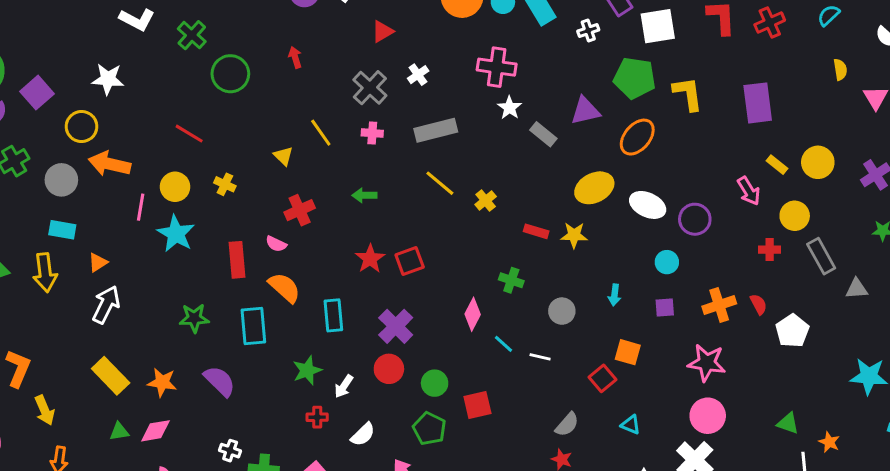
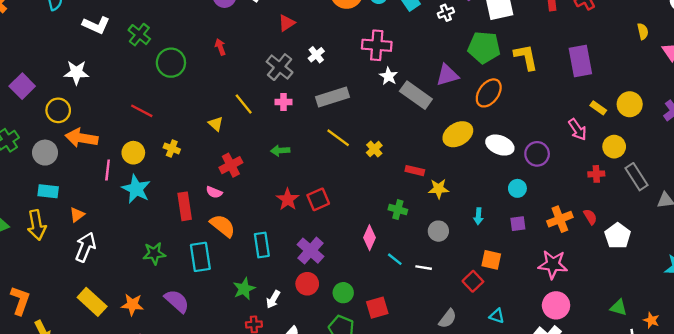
gray rectangle: (543, 134) -> (416, 95), size x1.5
yellow star: (574, 235) -> (439, 189), moved

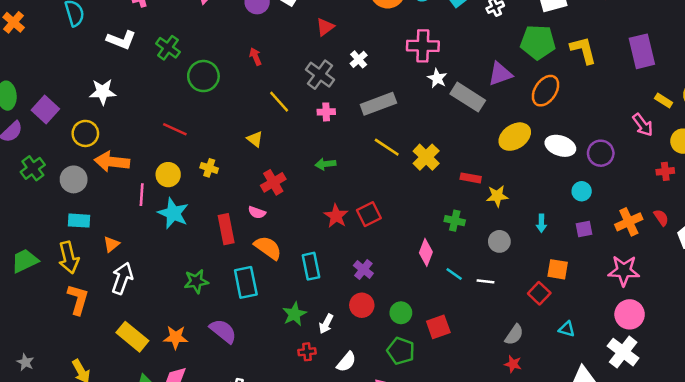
yellow line: (244, 104) -> (279, 102), moved
yellow cross: (374, 149) -> (426, 157), size x1.5
purple cross: (310, 251) -> (363, 269), size x0.7
orange L-shape: (20, 300) -> (78, 299), moved

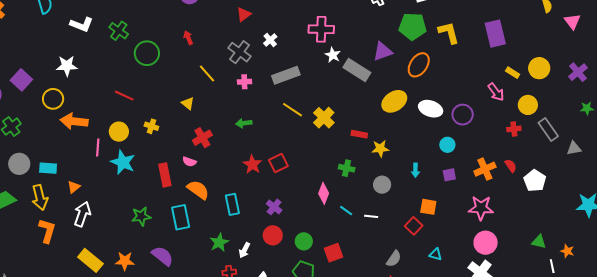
gray circle: (74, 179) -> (19, 164), moved

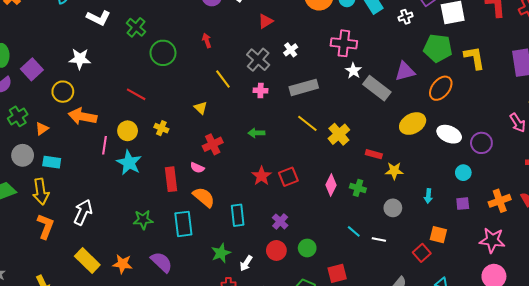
orange triangle: (74, 187) -> (42, 129), moved
pink diamond: (324, 193) -> (331, 185), moved
green circle: (304, 241) -> (307, 248), moved

